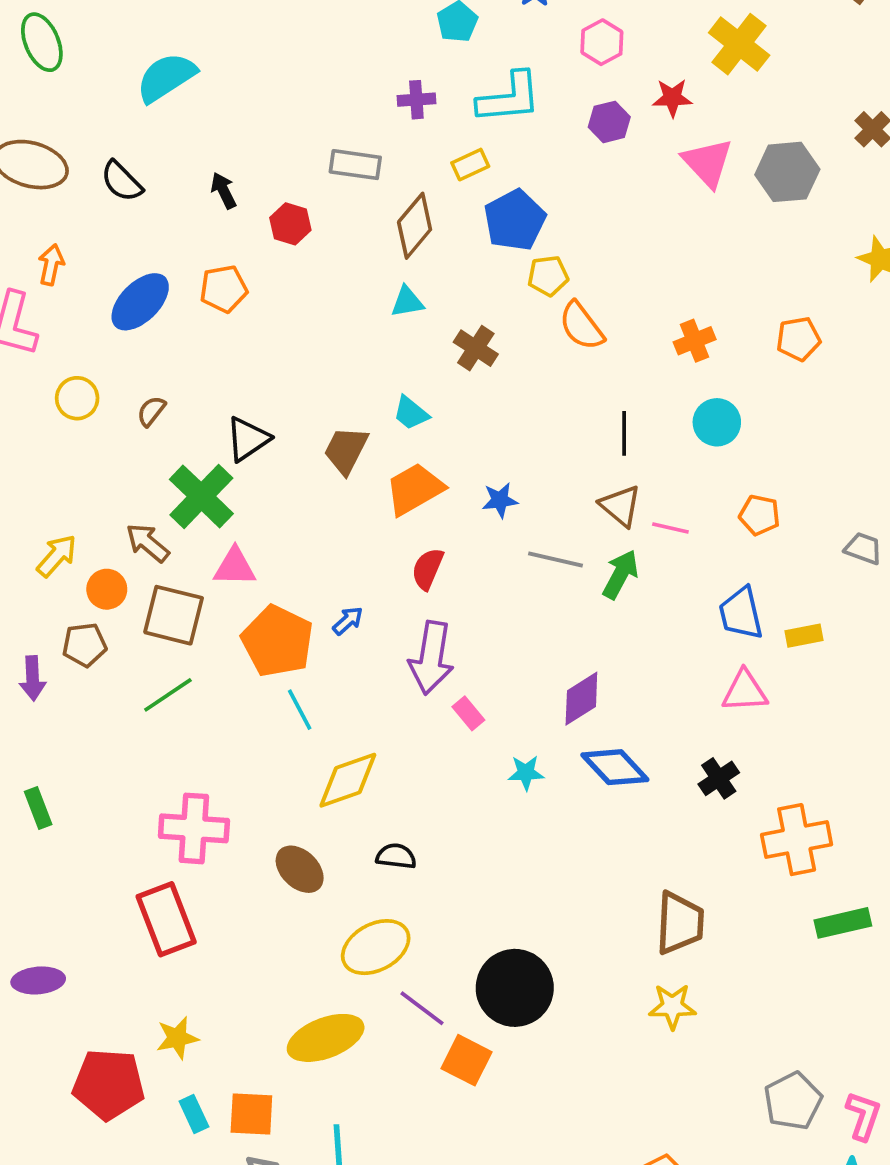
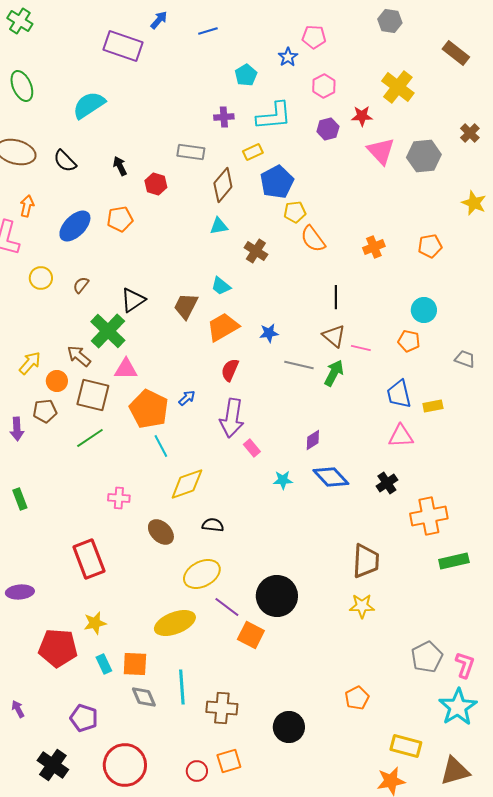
cyan circle: (717, 422) -> (424, 310), moved
purple diamond: (581, 699) -> (313, 440), size x0.7
pink cross: (194, 828) -> (119, 498), moved, size x0.6

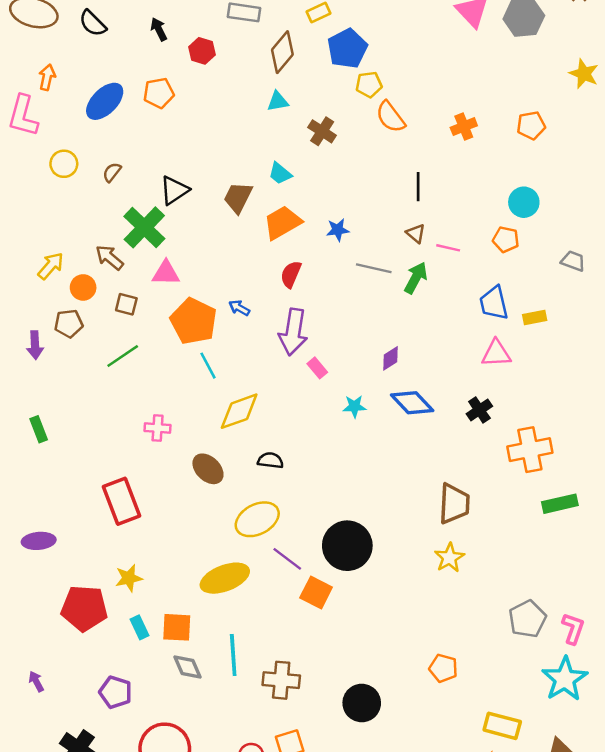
brown triangle: (334, 336) -> (416, 233), size x0.7
brown square: (93, 395) -> (126, 304), size x0.6
blue arrow: (187, 398) -> (239, 308), turned -108
yellow star: (362, 606) -> (449, 558), turned -30
orange pentagon: (357, 698) -> (443, 668), turned -30

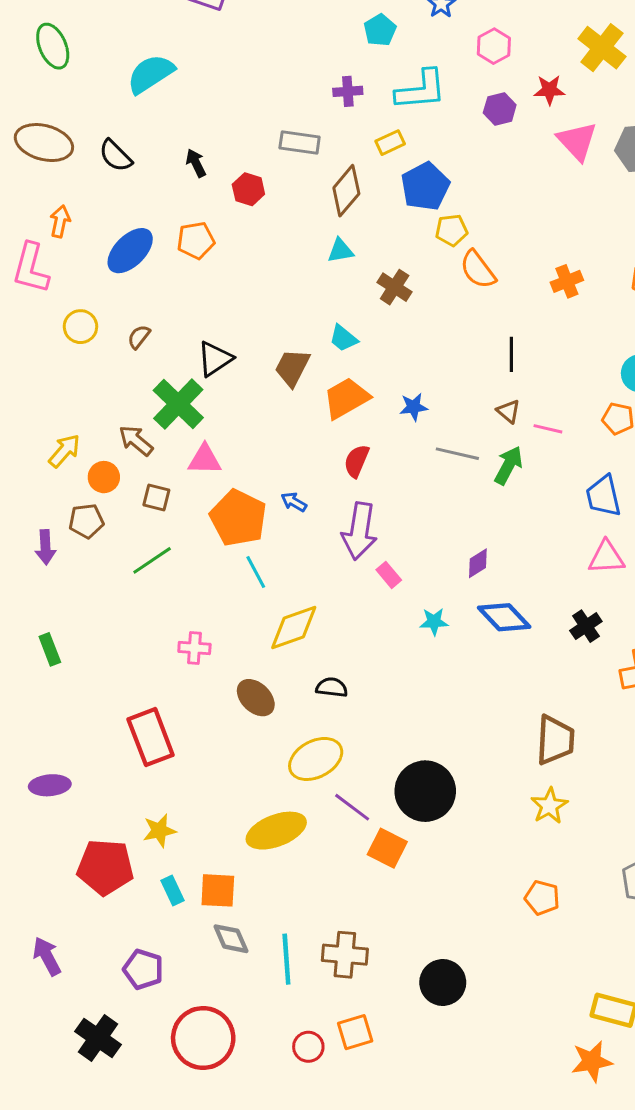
cyan line: (233, 655) -> (286, 959), moved
orange pentagon: (443, 668) -> (542, 898), moved
purple arrow: (36, 681) -> (47, 956), size x1.5

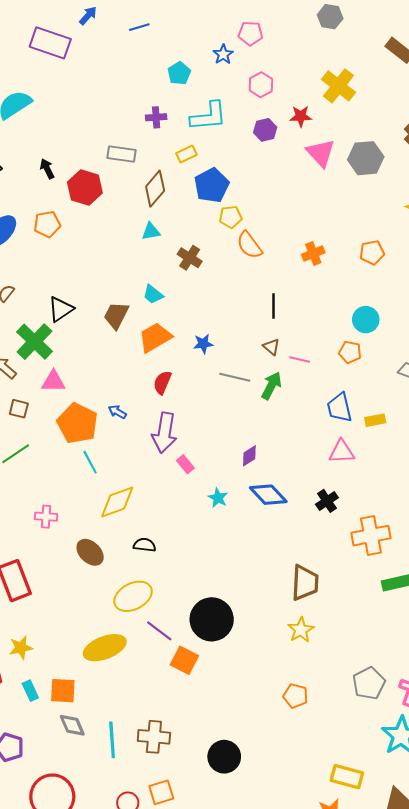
red hexagon: (248, 189) -> (85, 188), size x1.5
cyan star: (434, 622) -> (218, 498), turned 30

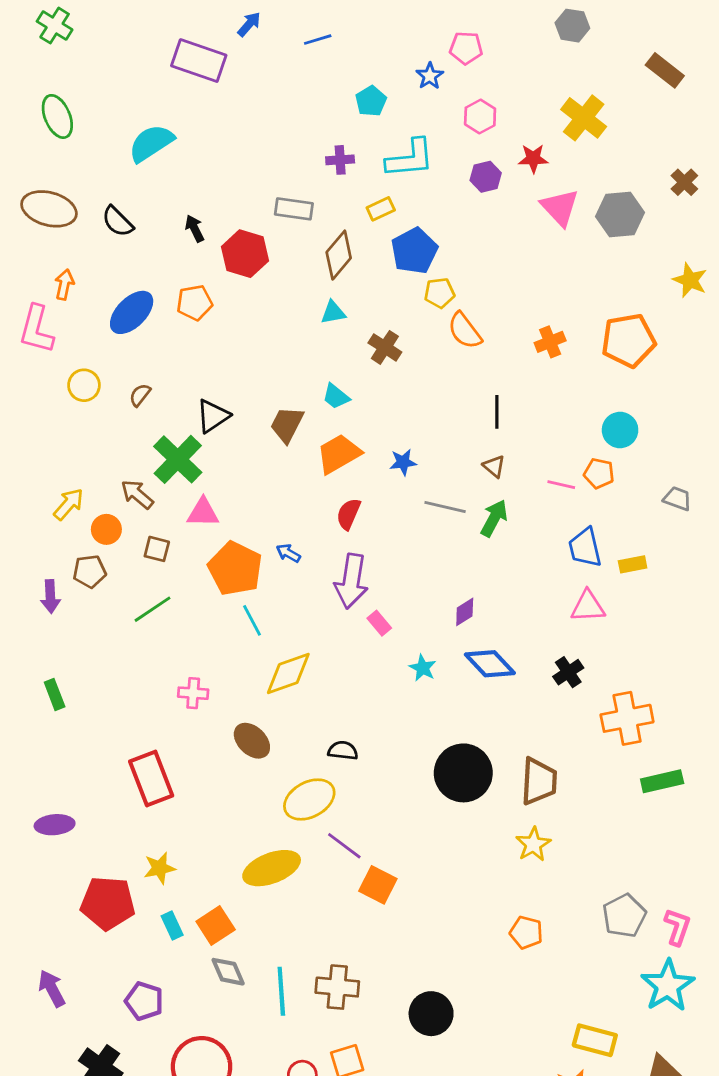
orange pentagon: (372, 253) -> (628, 340), size x1.6
pink line: (300, 359) -> (561, 485), moved
black semicircle: (145, 545) -> (343, 751), moved
black circle: (212, 619) -> (463, 773), moved
orange square: (63, 691) -> (216, 925), turned -36

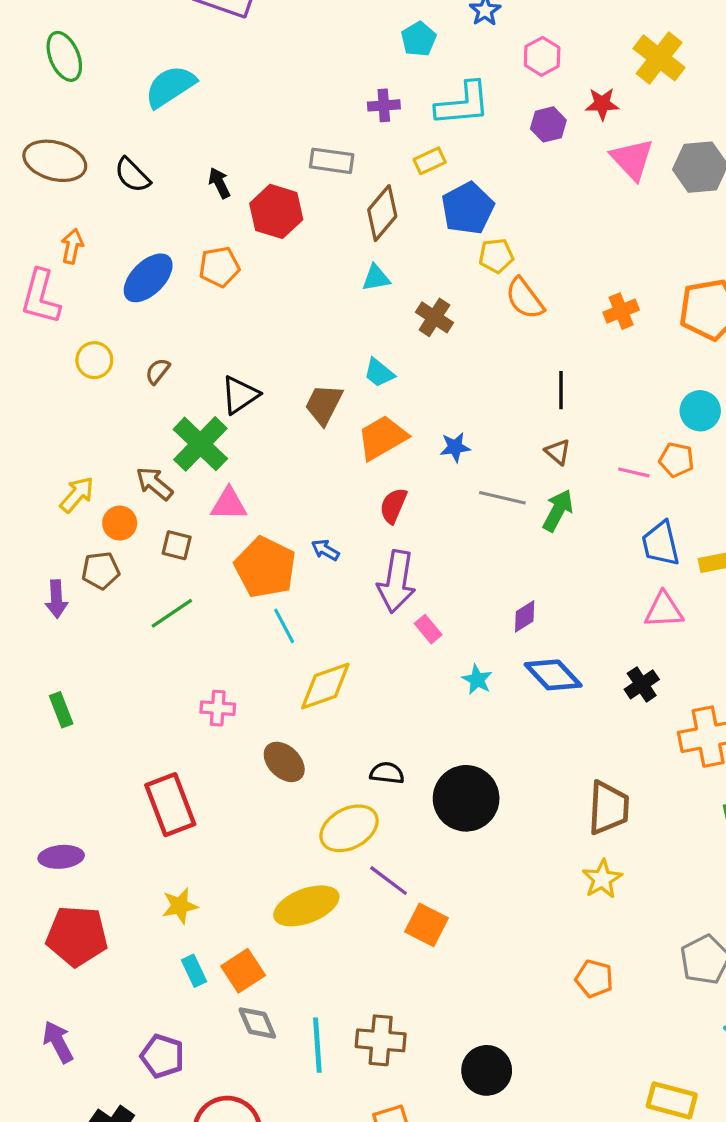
black circle: (463, 773) -> (466, 798), moved
red pentagon: (108, 903) -> (77, 936), moved

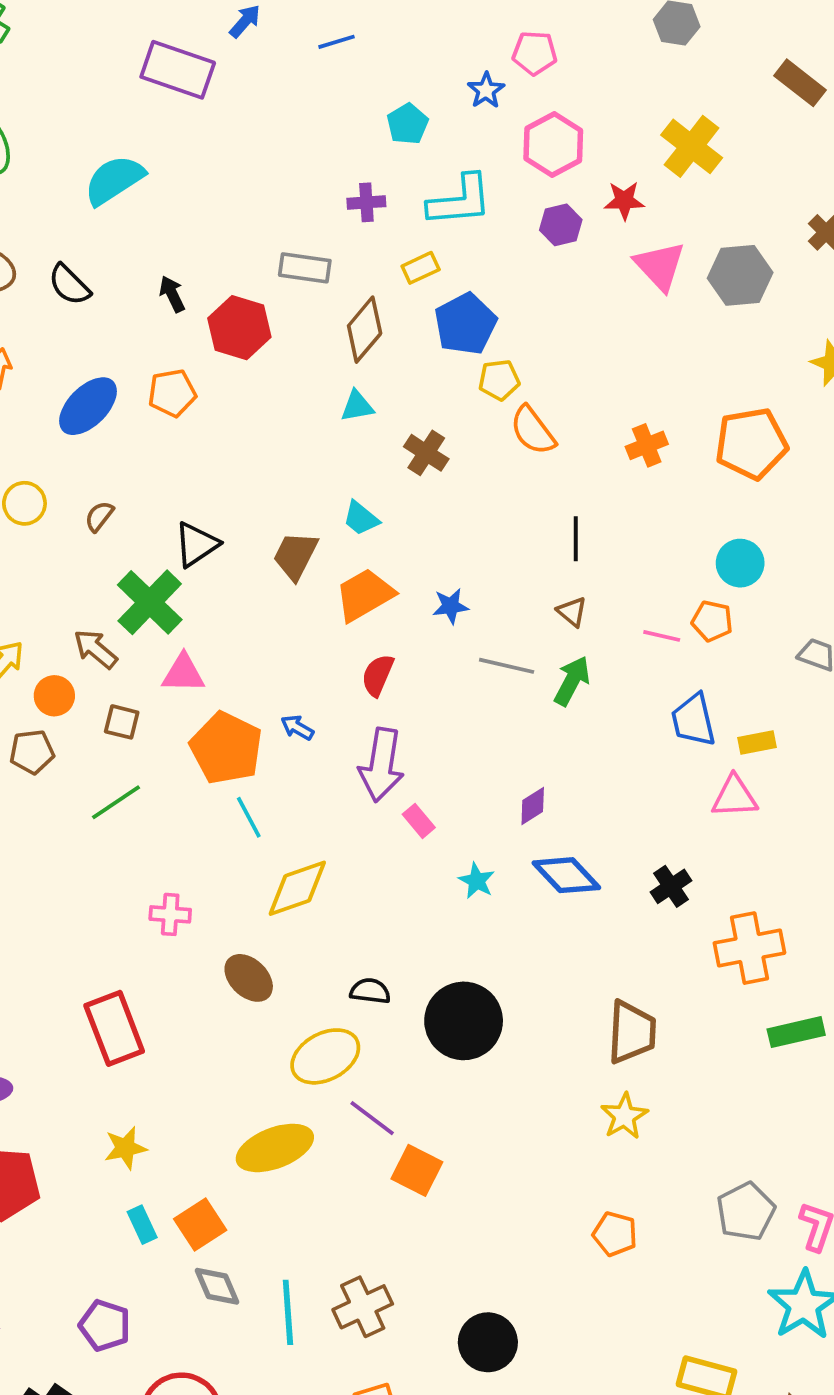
pink hexagon: (542, 56) -> (553, 145), size x1.4
pink triangle: (664, 610) -> (735, 797), moved
brown cross: (381, 1040) -> (363, 1307), turned -30

